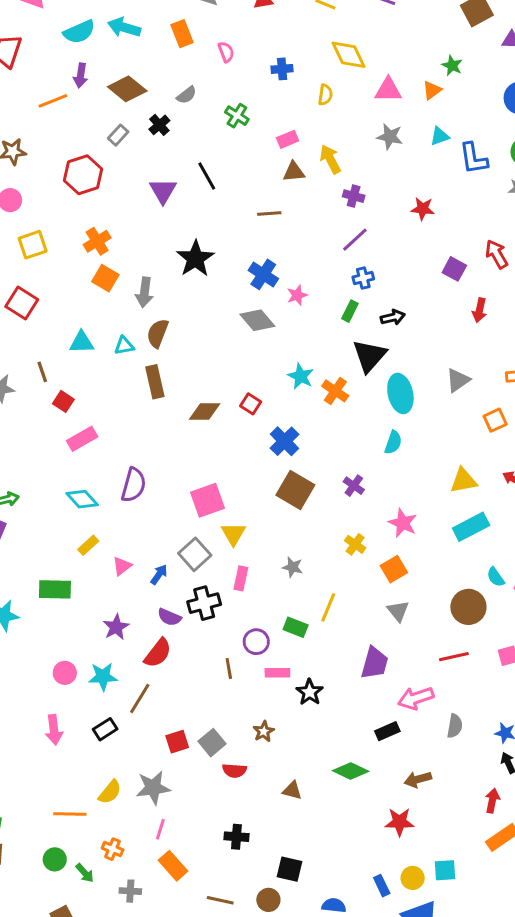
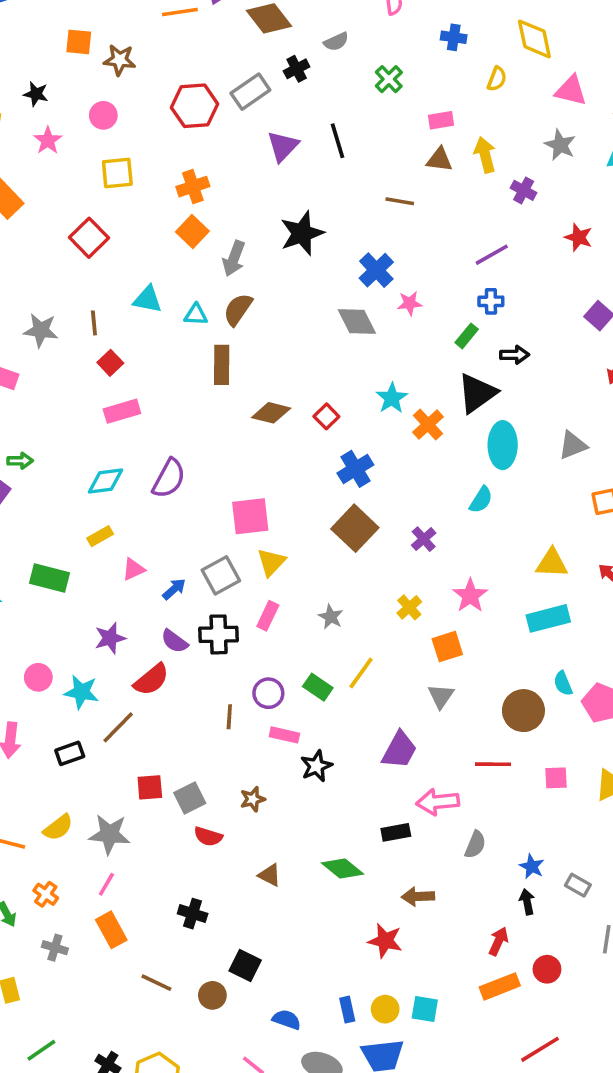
gray rectangle: (118, 135) -> (250, 92), moved, size x1.5
purple cross: (354, 196) -> (524, 190), moved
cyan diamond: (82, 499) -> (106, 481), turned -68

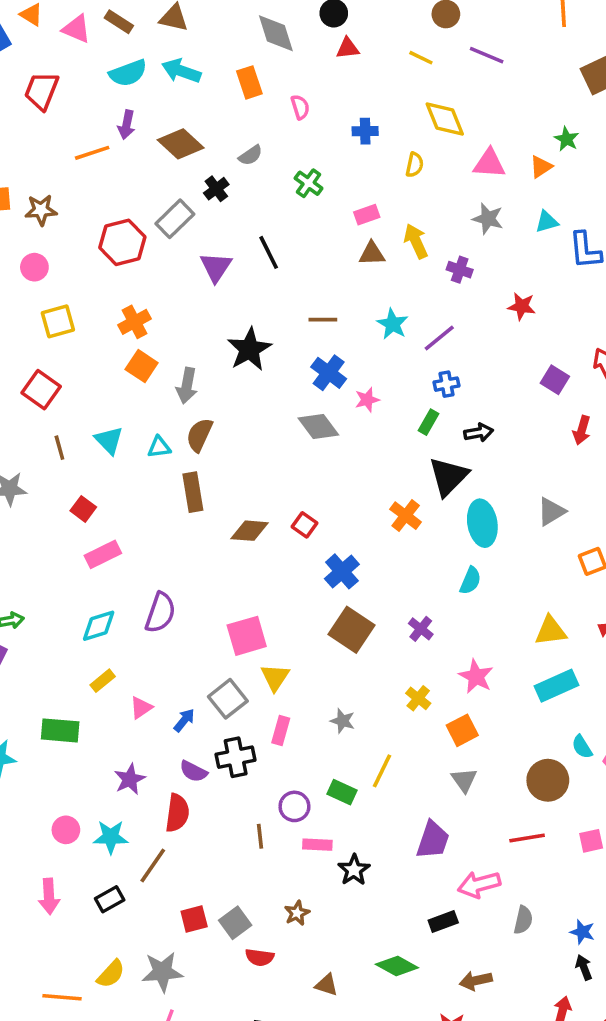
brown line: (400, 201) -> (323, 320), moved
cyan triangle: (147, 299) -> (109, 440), turned 44
brown line: (94, 323) -> (59, 448), moved
cyan star: (392, 398) -> (393, 324), moved
red semicircle: (151, 680) -> (177, 813), turned -33

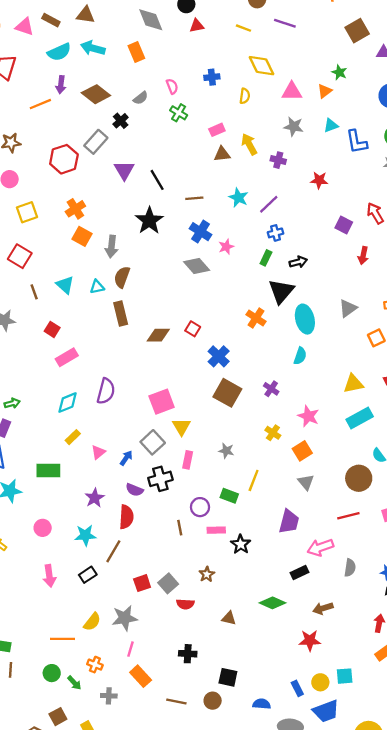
pink semicircle: (300, 107) -> (172, 86), moved
black line: (269, 252) -> (157, 180), moved
pink circle: (66, 830) -> (43, 528), moved

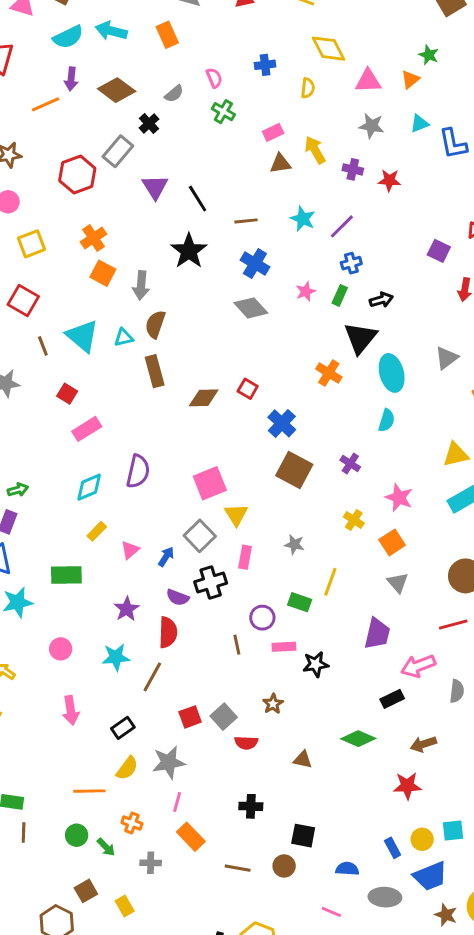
red star: (319, 180) -> (389, 180), moved
pink star: (226, 247) -> (306, 291), moved
cyan triangle: (65, 285) -> (82, 336), size x1.4
black star: (241, 544) -> (316, 664), turned 30
black rectangle: (88, 575) -> (123, 728), moved

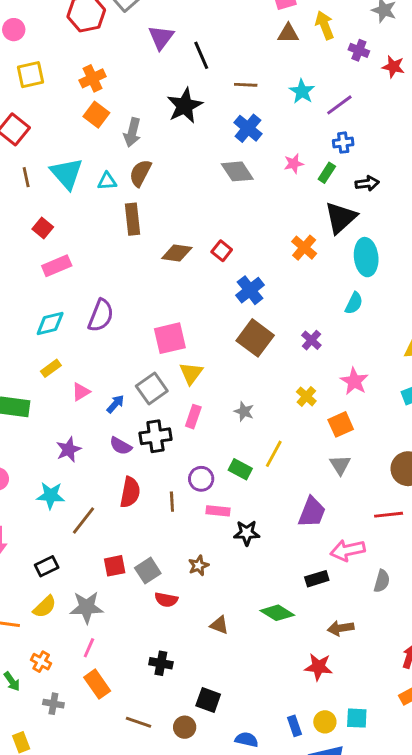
red semicircle: (168, 632) -> (130, 492), moved

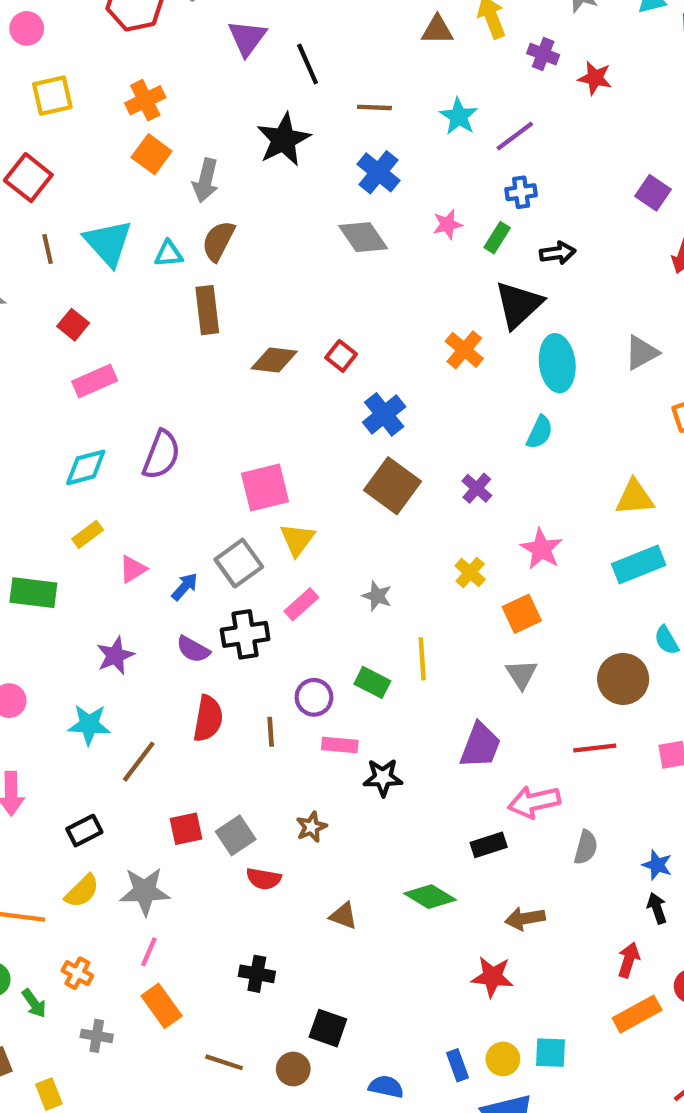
pink rectangle: (193, 417) -> (301, 604), turned 30
yellow line: (274, 454) -> (422, 659), turned -32

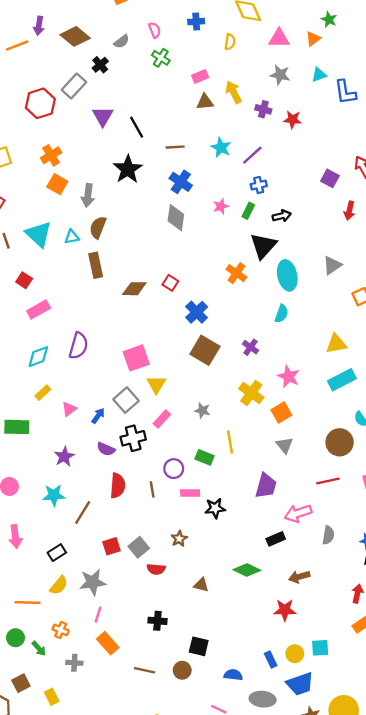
gray diamond: (363, 237) -> (176, 218), turned 48
yellow cross: (470, 573) -> (251, 393), size x1.5

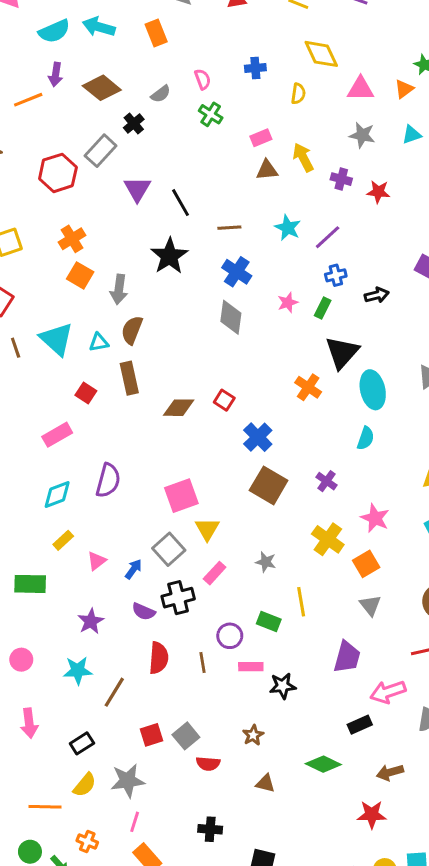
black arrow: (282, 216) -> (377, 295), moved
red square: (24, 280) -> (86, 393), moved
brown star: (179, 539) -> (253, 735), moved

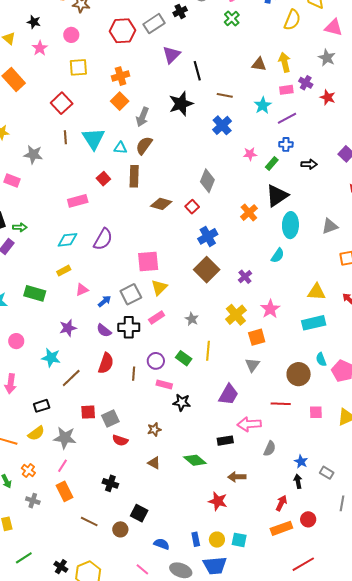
yellow semicircle: (298, 94) -> (292, 20), size x1.5
pink rectangle: (261, 138) -> (286, 90), moved
gray diamond: (231, 317) -> (207, 181), moved

